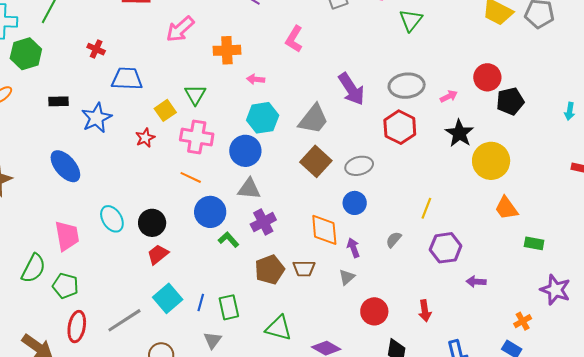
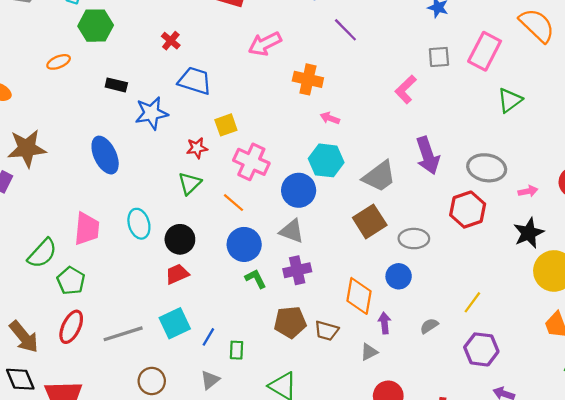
pink L-shape: (294, 39) -> (406, 89), moved
green triangle: (195, 95) -> (190, 183), moved
green rectangle: (229, 307) -> (236, 350), size x0.7

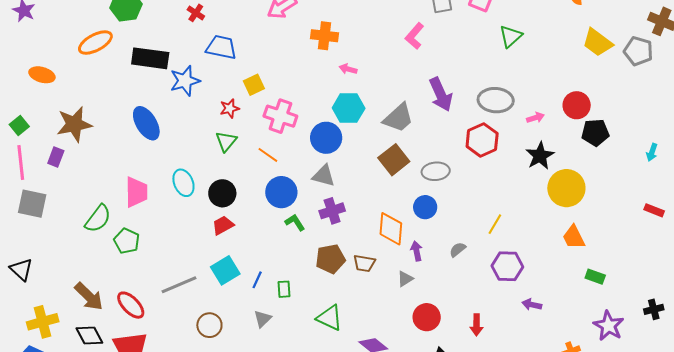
orange ellipse: (59, 62) -> (95, 43), size x1.6
black rectangle: (116, 85) -> (150, 58), size x1.8
red ellipse: (71, 327) -> (131, 305), moved, turned -64

